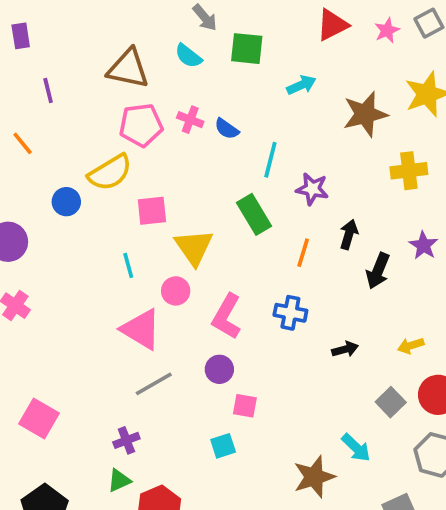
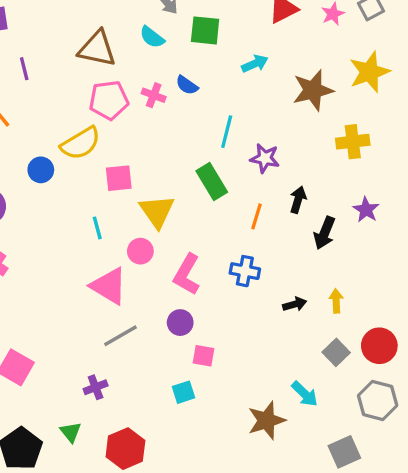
blue semicircle: (227, 129) -> (187, 85), moved
yellow arrow: (411, 346) -> (336, 301), moved, turned 105
green triangle: (119, 480) -> (71, 432), moved, turned -45

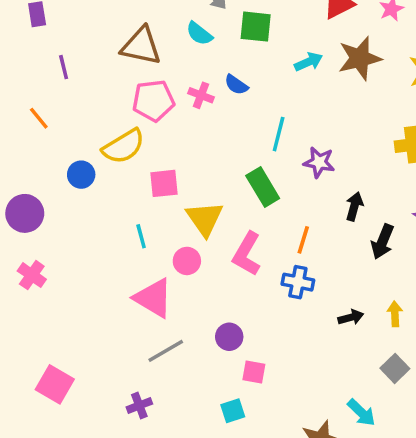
brown star: (313, 90) -> (360, 58), moved
orange line: (257, 216) -> (303, 240), moved
pink L-shape: (187, 274) -> (247, 254), moved

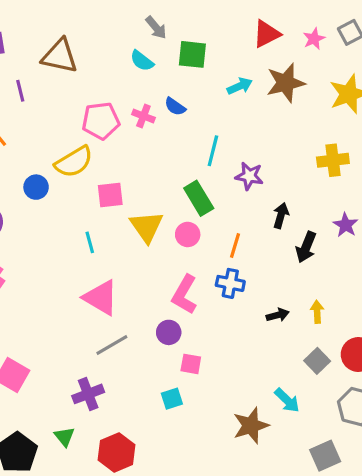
brown triangle: (141, 46) -> (60, 56), moved
pink L-shape: (247, 254) -> (184, 294), moved
pink circle: (187, 261) -> (188, 234), moved
purple cross: (139, 405) -> (88, 394), size x1.4

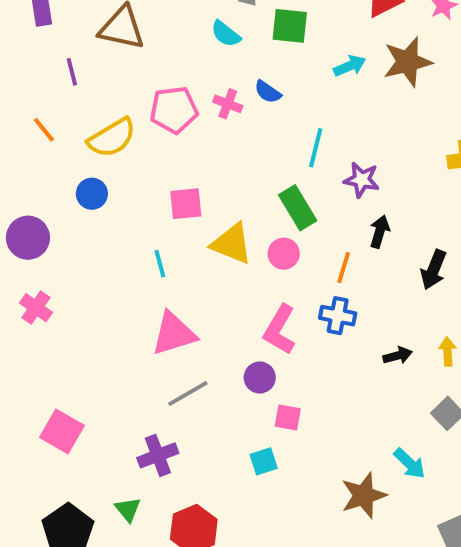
yellow semicircle: (74, 162) -> (112, 138), moved
black arrow: (281, 216) -> (380, 232), moved
yellow triangle: (147, 227) -> (232, 244), turned -33
pink triangle: (101, 298) -> (174, 334), turned -48

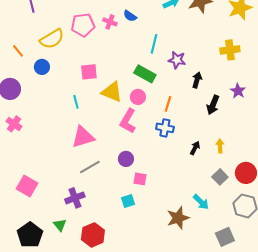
orange line: (44, 130) -> (18, 51), moved
green rectangle: (298, 208) -> (145, 74), turned -30
black arrow: (380, 232) -> (197, 80), moved
pink L-shape: (280, 330) -> (128, 121), moved
black arrow: (398, 356) -> (195, 148), turned -48

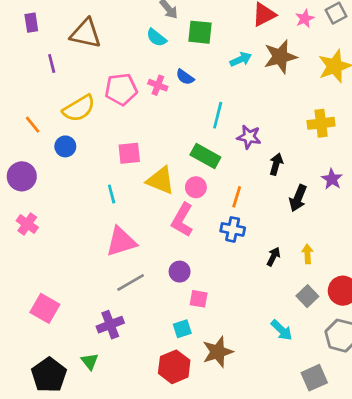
brown star: (178, 218) -> (218, 352), moved
red hexagon: (93, 235) -> (174, 367), moved

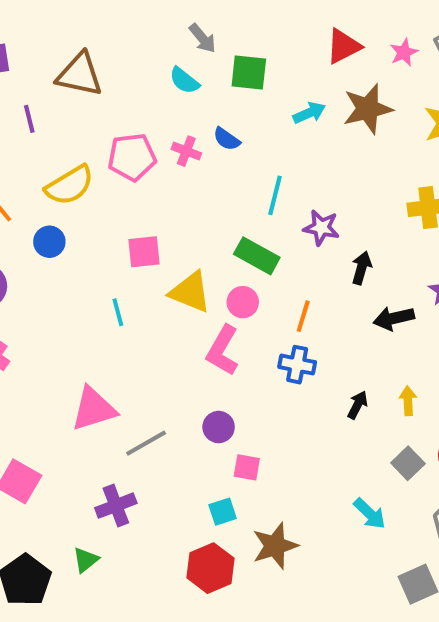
black arrow: (298, 198) -> (394, 318), turned 55
pink triangle: (121, 242) -> (94, 409), moved
green triangle: (90, 361) -> (86, 560), turned 30

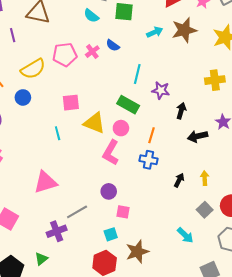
pink cross: (186, 151) -> (92, 52), turned 32
gray line: (146, 443) -> (77, 212), moved

